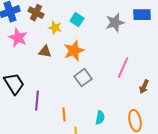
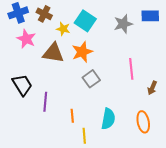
cyan square: (77, 20) -> (85, 21), size x1.5
brown triangle: (45, 52) -> (53, 53), size x1.6
pink line: (123, 68) -> (131, 69), turned -30
cyan semicircle: (100, 118) -> (108, 119), size x1.5

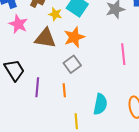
gray square: (91, 79) -> (72, 64), moved
orange line: (72, 116) -> (64, 90), moved

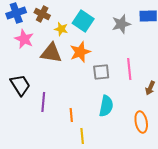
gray square: (72, 64) -> (101, 72), moved, turned 30
orange line: (64, 90) -> (71, 115), moved
cyan semicircle: (100, 104) -> (106, 106), moved

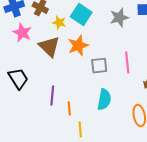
brown triangle: (51, 53) -> (49, 47), turned 35
purple line: (43, 102) -> (52, 96), moved

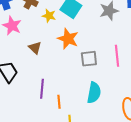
orange star: (78, 46) -> (68, 39), turned -30
brown triangle: (49, 47) -> (35, 48), moved, size x0.6

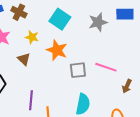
yellow star: (49, 16) -> (32, 37), moved
pink line: (117, 56) -> (106, 67), turned -65

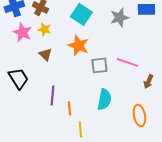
yellow star: (32, 37) -> (44, 29), moved

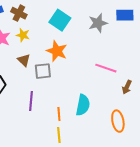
gray square: (99, 65) -> (43, 71), moved
orange line: (69, 108) -> (59, 114), moved

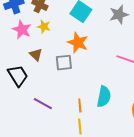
brown triangle: (24, 60) -> (36, 55), moved
purple line: (31, 101) -> (43, 104), moved, turned -66

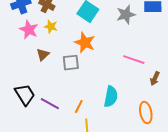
brown triangle: (36, 55) -> (43, 55), turned 32
black trapezoid: (18, 76) -> (25, 95), moved
orange line: (80, 106) -> (79, 107), moved, turned 32

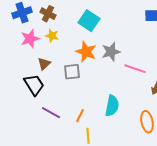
gray star: (126, 15) -> (111, 52), moved
pink star: (29, 30) -> (30, 39), turned 30
black trapezoid: (25, 95) -> (34, 85), moved

